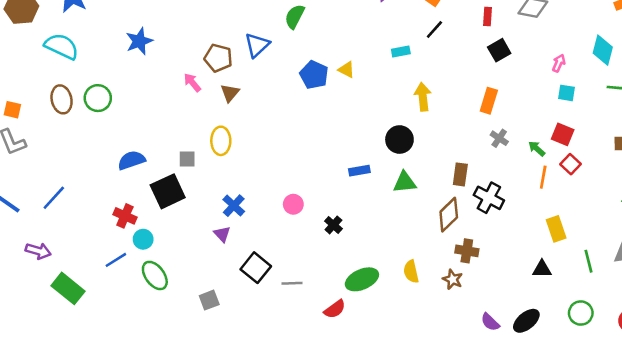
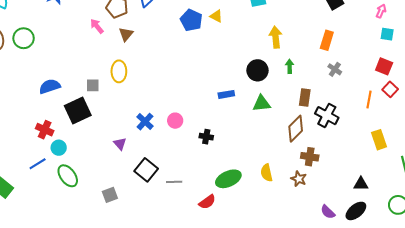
green arrow: (537, 149) -> (290, 66), moved, turned 48
blue cross: (234, 206) -> (145, 122), moved
black cross: (333, 225) -> (206, 137), turned -32
black triangle: (542, 269) -> (361, 184), moved

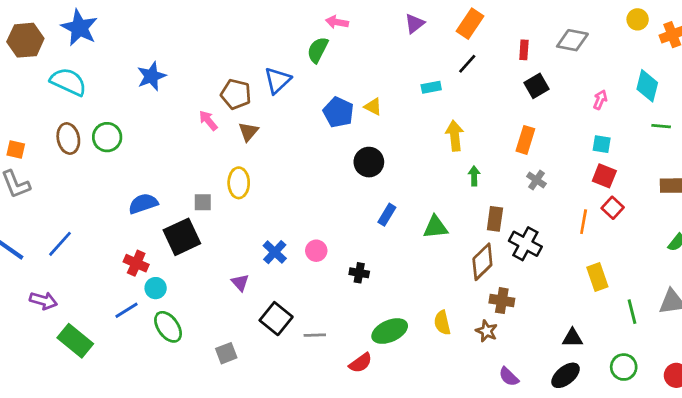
cyan square: (387, 34) -> (602, 144), moved
black circle: (257, 70) -> (369, 162), moved
blue rectangle: (226, 94) -> (387, 215), turned -49
purple semicircle: (328, 212) -> (509, 377), moved

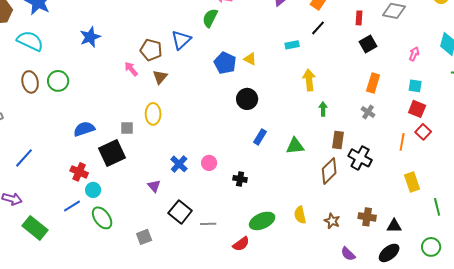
orange rectangle: (525, 140) -> (373, 83), moved
brown cross: (502, 301) -> (367, 217), moved

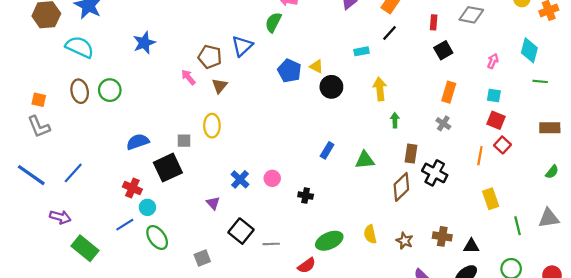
black circle: (247, 99) -> (331, 87), moved

